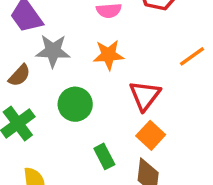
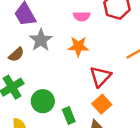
gray star: (53, 51) -> (41, 40), turned 30
green circle: (75, 104) -> (43, 101), moved

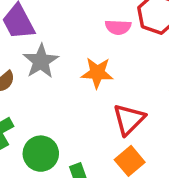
pink semicircle: (82, 16) -> (118, 27), moved

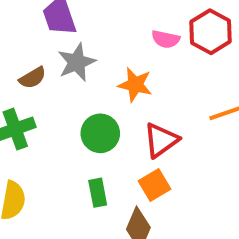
green circle: (41, 154) -> (100, 133), moved

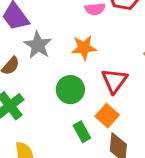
orange square: (155, 185) -> (107, 116), moved

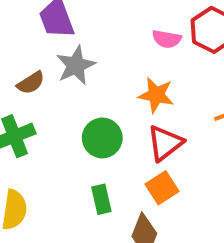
orange star: (84, 48) -> (156, 95), moved
orange square: (107, 116) -> (162, 188), moved

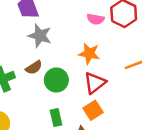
gray star: (76, 65) -> (40, 36), turned -30
brown semicircle: (31, 83) -> (34, 68), moved

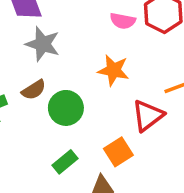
red triangle: (95, 83) -> (148, 116), moved
green rectangle: (56, 118) -> (65, 162), turned 63

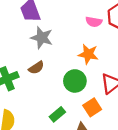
green circle: (66, 108) -> (75, 81), moved

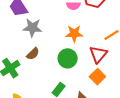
orange square: (92, 107) -> (97, 77), moved

